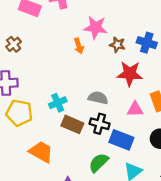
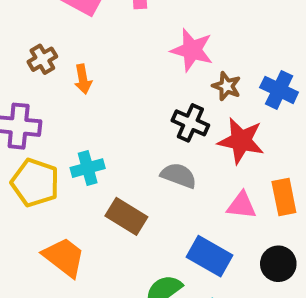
orange arrow: (79, 46) -> (83, 79), moved
cyan cross: (58, 103) -> (88, 168), moved
black cross: (100, 124) -> (190, 123), moved

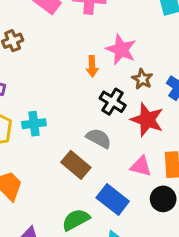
orange arrow: (83, 79) -> (92, 66), moved
brown rectangle: (126, 216) -> (76, 165), moved
black circle: (278, 264) -> (163, 199), moved

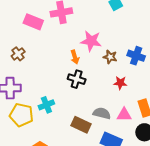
black cross: (113, 102) -> (77, 79), moved
red star: (147, 120) -> (120, 83), size x0.6
gray semicircle: (99, 138) -> (102, 113), moved

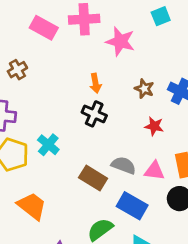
pink star: (91, 41) -> (120, 41), moved
cyan cross: (46, 105) -> (48, 145), turned -35

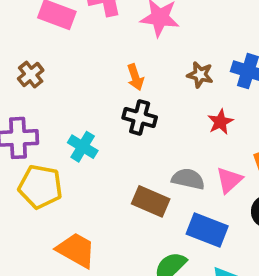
red star: (154, 126) -> (220, 122), turned -30
cyan cross: (48, 145) -> (83, 147), moved
pink triangle: (154, 171) -> (229, 180), turned -40

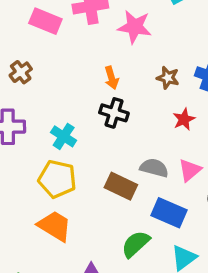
yellow pentagon: (40, 187) -> (57, 179), moved

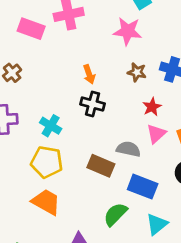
pink star: (135, 27) -> (128, 31), moved
pink triangle: (190, 170) -> (156, 134), moved

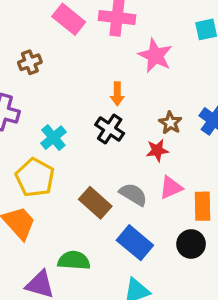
pink star: (128, 31) -> (155, 56), moved
brown star: (137, 72) -> (170, 123), moved
red star: (152, 107) -> (157, 150), moved
green semicircle: (115, 214) -> (74, 260), moved, turned 30

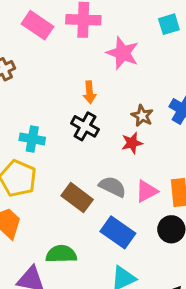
cyan cross: (53, 138) -> (32, 139), turned -35
pink triangle: (171, 188) -> (147, 191), moved

